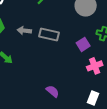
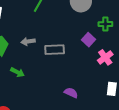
gray rectangle: (49, 34) -> (55, 50), moved

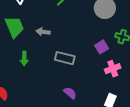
gray rectangle: (55, 50) -> (65, 58), moved
green arrow: (17, 72) -> (24, 59), turned 48

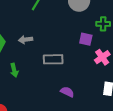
purple square: (102, 47) -> (86, 39), turned -32

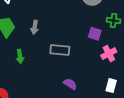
gray arrow: (25, 40) -> (35, 27), turned -80

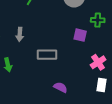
pink cross: (109, 54) -> (98, 62), moved

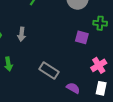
gray rectangle: (47, 55) -> (49, 71), moved, turned 30
purple semicircle: (60, 87) -> (73, 88), moved

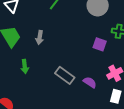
purple semicircle: (73, 88) -> (90, 82), moved

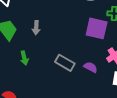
purple square: (100, 44) -> (97, 28), size x1.6

